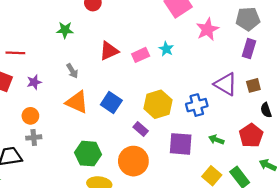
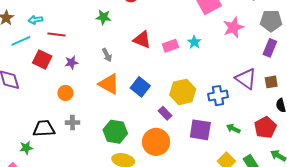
red triangle: (109, 51) -> (142, 40), turned 42
gray cross: (34, 137) -> (72, 123), moved

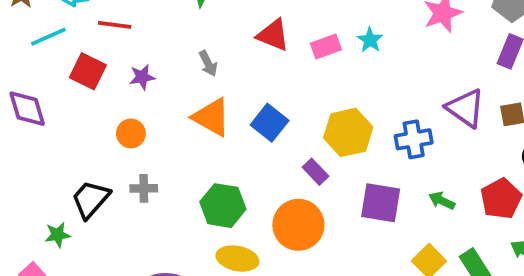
black trapezoid: (44, 129) -> (91, 199), turned -45

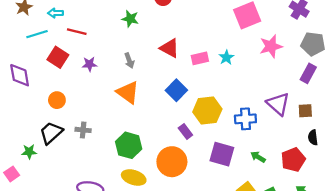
blue square: (270, 123) -> (176, 90), moved
orange circle: (131, 133) -> (57, 100), moved

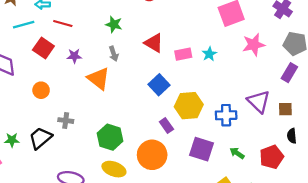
green star: (130, 19) -> (114, 24), moved
orange triangle: (128, 92) -> (99, 79), moved
black trapezoid: (51, 133) -> (40, 138), moved

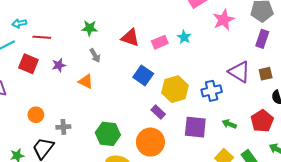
orange triangle: (99, 79) -> (86, 82), size x0.7
orange circle: (41, 90) -> (36, 115), moved

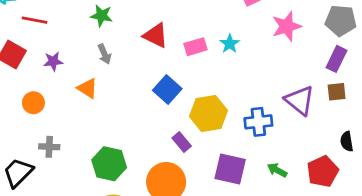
brown square: (266, 74) -> (337, 92), moved
orange circle: (36, 115) -> (33, 103), moved

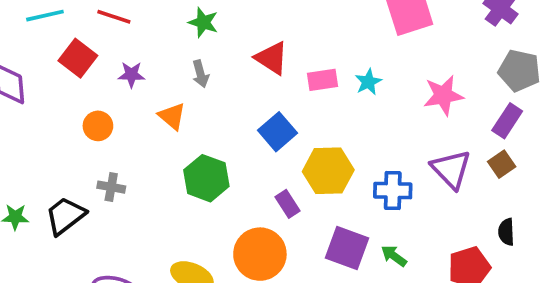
pink star: (287, 26) -> (443, 95), moved
brown square: (337, 92) -> (502, 164), turned -36
green hexagon: (109, 164) -> (206, 178), moved
green arrow: (277, 170) -> (394, 256), moved

